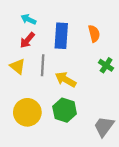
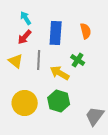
cyan arrow: (28, 19) -> (26, 18), turned 32
green cross: (106, 65) -> (78, 60), moved

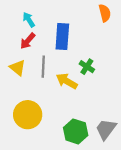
orange semicircle: (86, 31) -> (105, 13), moved
green hexagon: (59, 101) -> (76, 131), moved

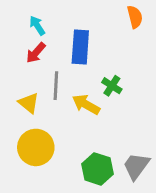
yellow triangle: (18, 68) -> (29, 103), moved

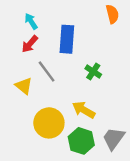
gray line: (56, 86) -> (47, 72), turned -40
yellow arrow: (86, 104) -> (84, 110), moved
yellow circle: (36, 147) -> (49, 123), moved

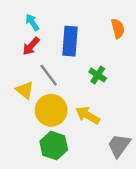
orange semicircle: (112, 14) -> (118, 29), moved
yellow circle: (49, 123) -> (51, 110), moved
green hexagon: (81, 141) -> (54, 146), moved

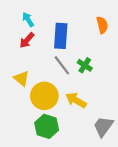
gray line: (49, 75) -> (62, 65), moved

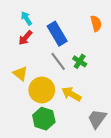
blue rectangle: (61, 36) -> (57, 34), turned -35

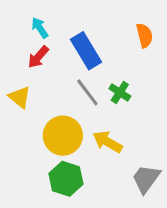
yellow triangle: (20, 74) -> (20, 97), moved

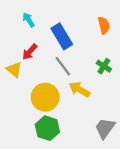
red arrow: (38, 57) -> (30, 52), moved
green cross: (120, 92) -> (104, 66), moved
yellow arrow: (108, 142) -> (79, 89), moved

